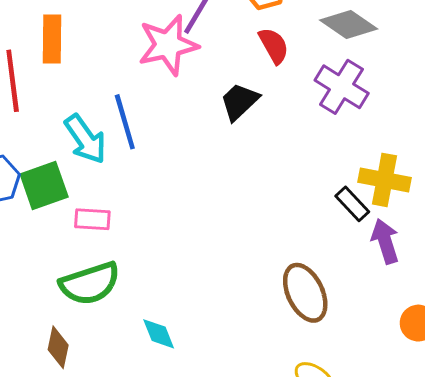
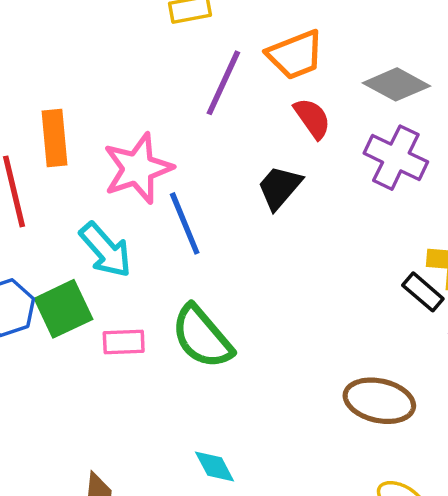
pink star: (168, 45) -> (138, 168), moved
blue line: (125, 122) -> (185, 223), moved
green semicircle: (90, 283) -> (202, 337), moved, turned 74
brown ellipse: (305, 293) -> (379, 401), turned -46

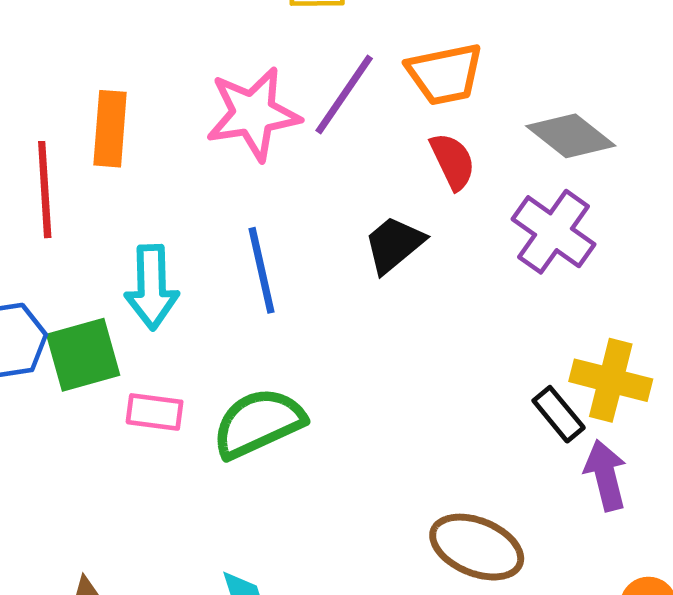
pink star: (138, 168) -> (253, 114), moved
cyan arrow: (106, 250) -> (152, 287), turned 30
green semicircle: (202, 337) -> (258, 423), turned 96

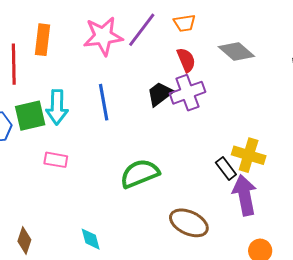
orange trapezoid: (445, 74) -> (185, 23), size x0.7
purple cross: (554, 232) -> (187, 93), moved, turned 32
green square: (83, 355) -> (30, 116), moved
green semicircle: (258, 423) -> (140, 174), moved
purple arrow: (606, 475) -> (245, 195), size x1.4

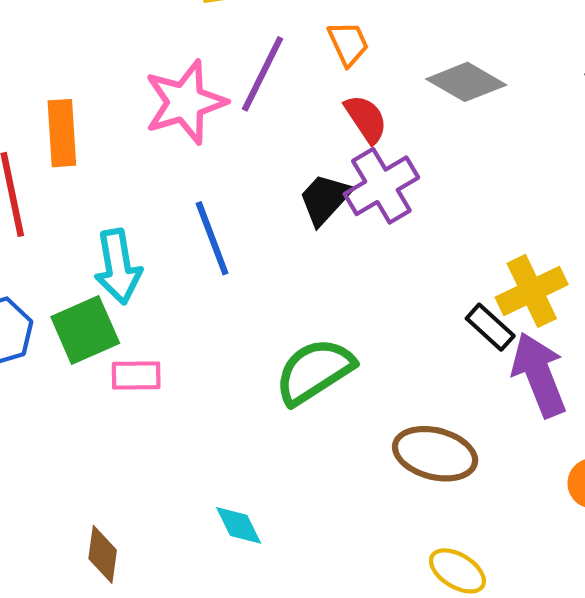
orange trapezoid: (185, 23) -> (348, 43), turned -95
green square: (30, 116) -> (85, 330), moved
yellow cross: (249, 155) -> (532, 291), turned -32

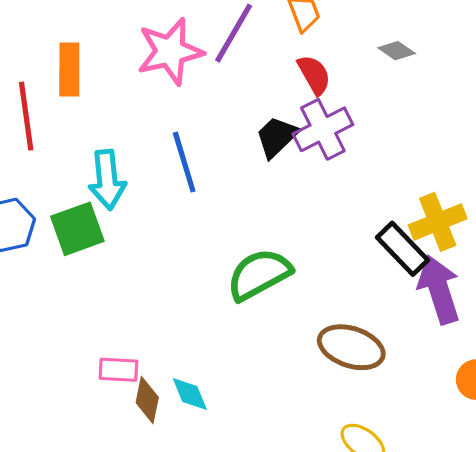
gray diamond: (466, 82) -> (397, 51), size x0.6
black rectangle: (490, 327) -> (402, 249), size x1.4
pink rectangle: (136, 376) -> (118, 370), moved
brown diamond: (103, 554) -> (147, 400), moved

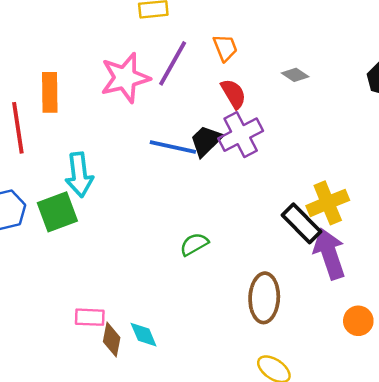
blue line: (184, 162) -> (173, 147), moved, turned -60
green semicircle: (259, 274) -> (194, 244), size x0.6
brown ellipse: (351, 347) -> (264, 298), turned 75

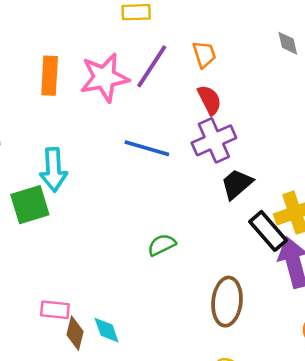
gray diamond: (295, 75) -> (288, 43), moved, turned 40
orange rectangle: (50, 92) -> (50, 76), moved
black trapezoid: (206, 141) -> (237, 184), moved

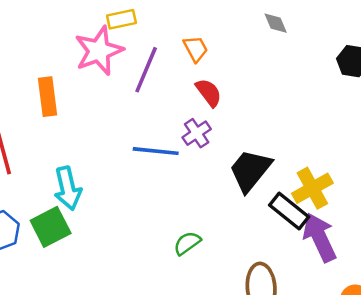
pink star: (104, 78) -> (99, 51), moved
purple cross: (214, 140) -> (197, 133), moved, size x0.7
black trapezoid: (237, 184) -> (250, 170), size x1.4

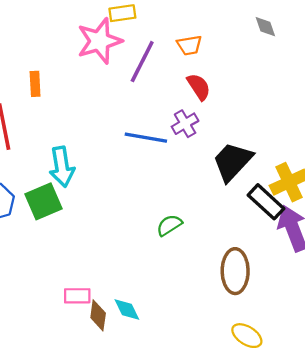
orange trapezoid: (196, 49) -> (189, 45), turned 105
orange rectangle: (47, 97) -> (35, 84), moved, size x0.7

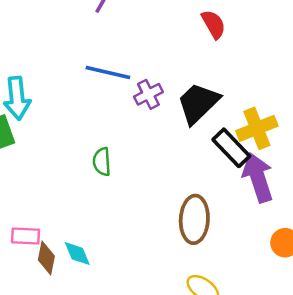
red semicircle: (199, 87) -> (213, 24), moved
purple cross: (185, 124) -> (148, 94), moved
green semicircle: (169, 225) -> (102, 162), moved, turned -65

